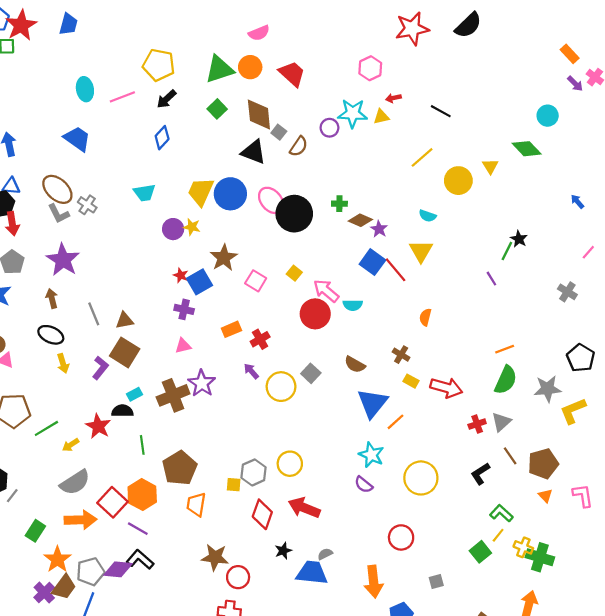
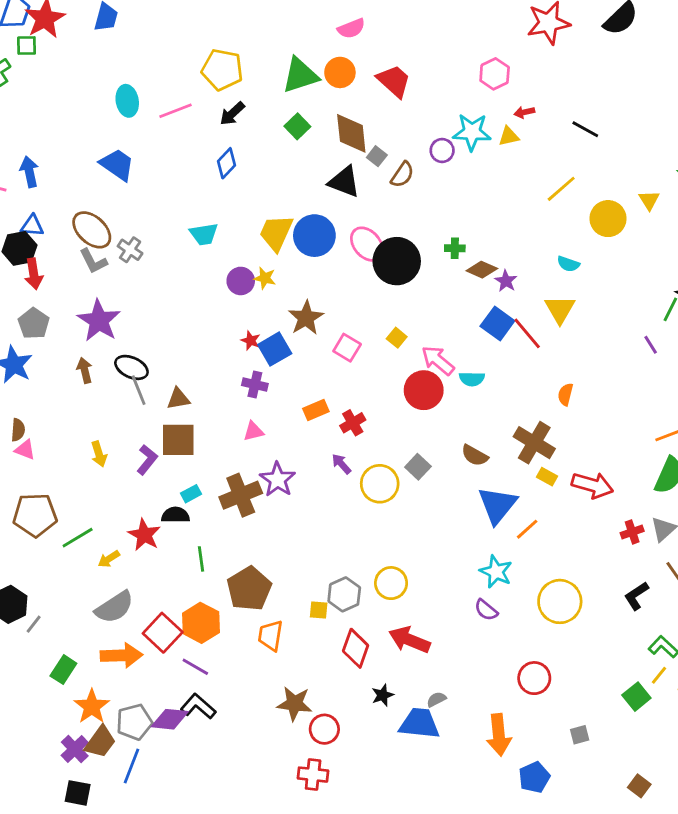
black ellipse: (51, 335) -> (131, 367), moved
brown square: (125, 352) -> (178, 440), turned -32
brown cross: (401, 355) -> (534, 443), size x1.8

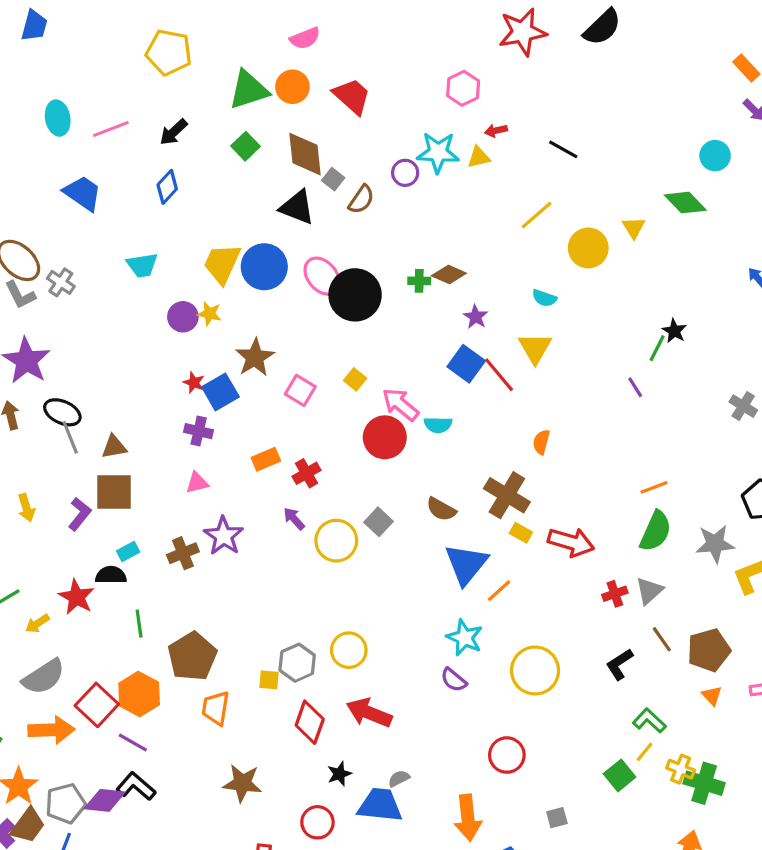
yellow pentagon: (222, 70) -> (169, 52), moved
blue trapezoid: (117, 165) -> (83, 193), moved
brown diamond: (482, 270) -> (449, 275), moved
brown cross: (241, 495) -> (183, 553), size x0.7
red circle: (324, 729) -> (317, 822), moved

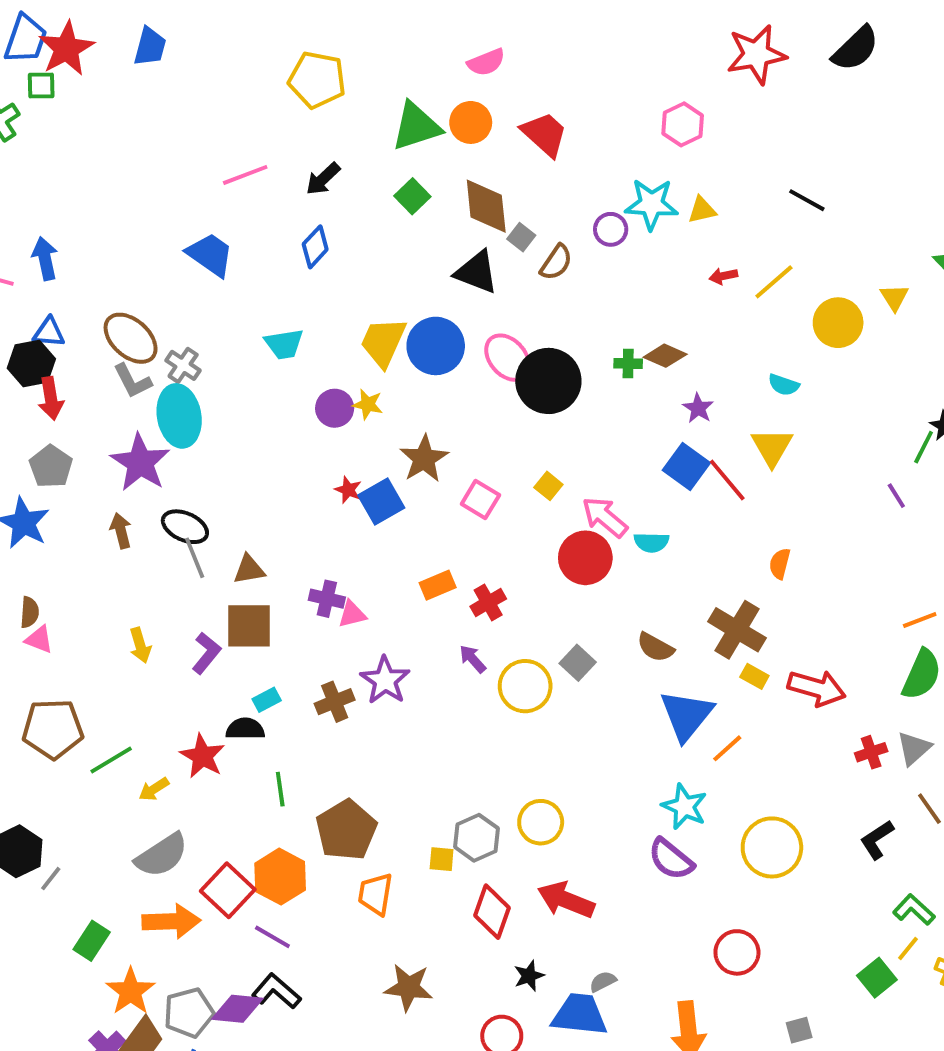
cyan ellipse: (58, 118) -> (179, 416), moved, size x1.4
red arrow: (496, 131) -> (723, 276), moved
purple cross: (199, 431) -> (327, 599), moved
purple semicircle: (454, 680) -> (671, 859), size x1.4

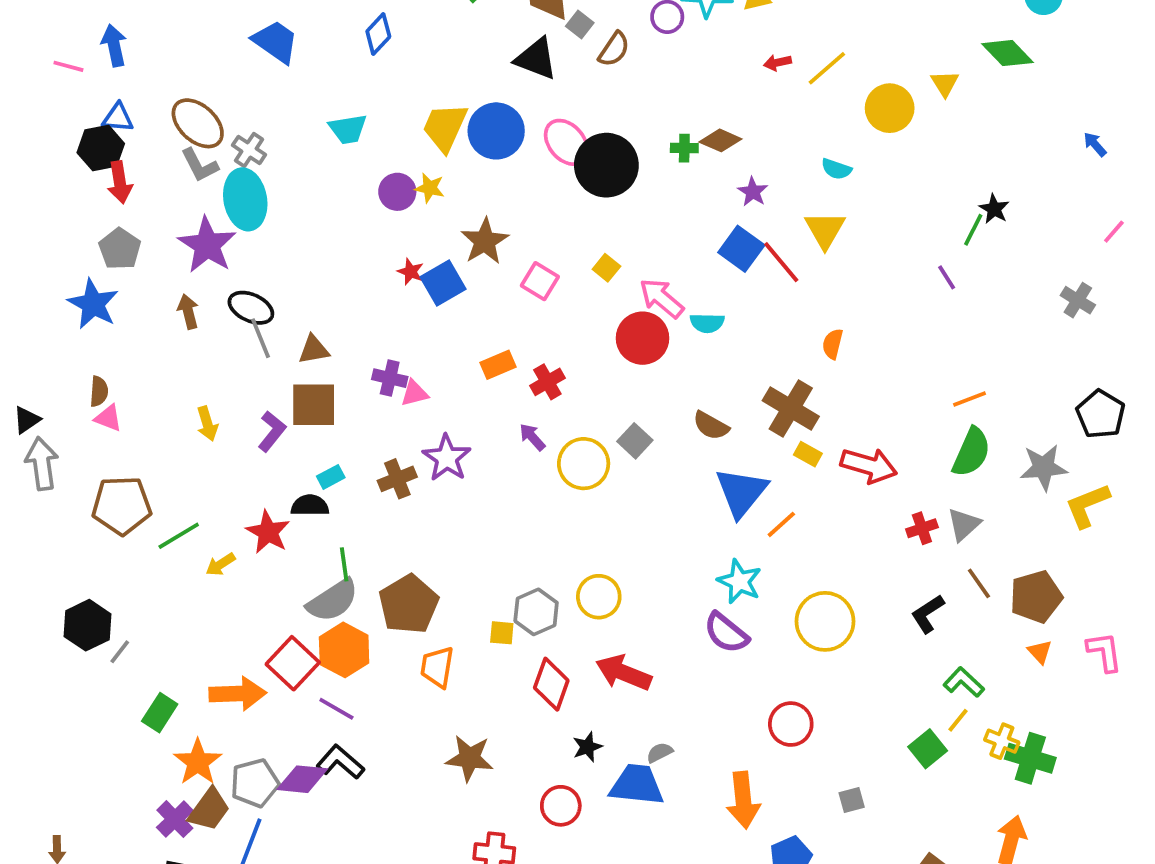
gray semicircle: (162, 855) -> (333, 600), moved

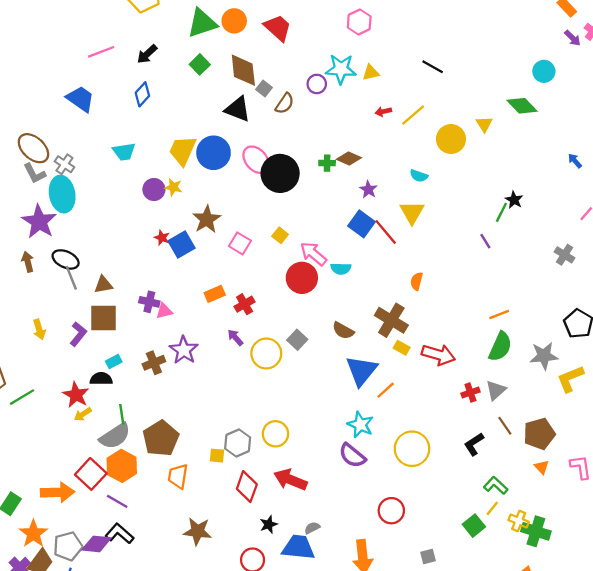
yellow arrow: (221, 564) -> (83, 414), moved

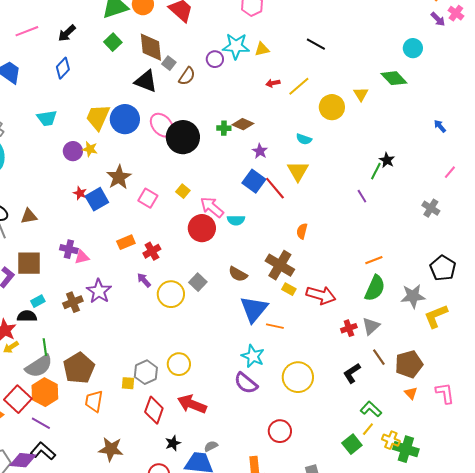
brown triangle: (103, 285) -> (29, 216), moved
orange line: (386, 390) -> (275, 326), turned 54

